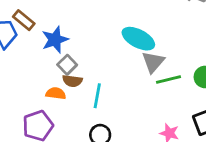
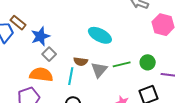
gray triangle: (153, 62) -> (99, 70), moved
brown semicircle: (72, 81) -> (81, 62), moved
orange semicircle: (56, 93) -> (41, 75), size x1.6

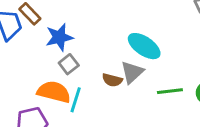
gray triangle: (99, 70) -> (132, 72), moved
cyan line: (71, 76) -> (76, 100), moved

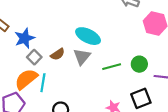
brown semicircle: (112, 80) -> (58, 54), moved, turned -40
orange semicircle: (54, 92) -> (26, 79), turned -45

